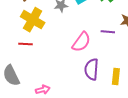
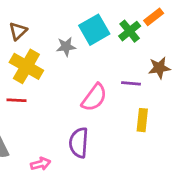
purple semicircle: (92, 69) -> (79, 143), moved
yellow rectangle: (116, 76) -> (142, 120), moved

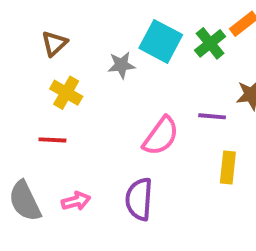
cyan square: (94, 30) -> (161, 41), turned -32
yellow cross: (26, 66) -> (66, 93), size x0.7
pink arrow: (41, 164) -> (76, 201), moved

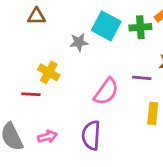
brown triangle: (54, 43) -> (36, 16), moved, turned 42
green cross: (210, 43) -> (140, 27), turned 35
yellow cross: (66, 93) -> (49, 72), moved

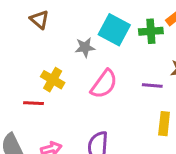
brown triangle: (36, 16) -> (39, 20), turned 42
pink semicircle: (106, 92) -> (104, 84), moved

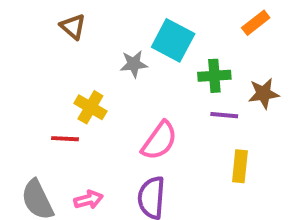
green cross: (151, 31) -> (214, 76), moved
pink semicircle: (104, 84) -> (159, 141), moved

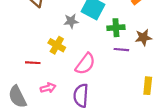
yellow cross: (90, 107) -> (57, 45), moved
yellow rectangle: (240, 166) -> (148, 86), moved
pink arrow: (89, 200) -> (48, 88), moved

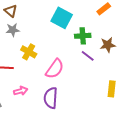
gray star: (71, 21) -> (13, 30), moved
purple line: (121, 50) -> (88, 56), turned 32

